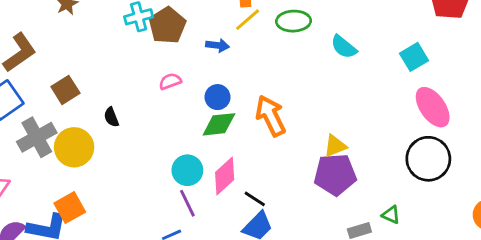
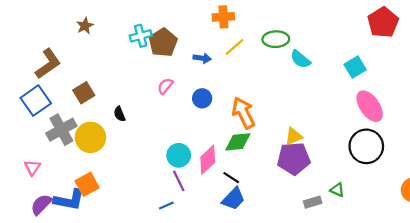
yellow line: (248, 20) -> (235, 47), moved
green ellipse: (293, 21) -> (276, 39), moved
pink semicircle: (170, 81) -> (165, 86), turned -30
green diamond: (219, 124) -> (238, 142), moved

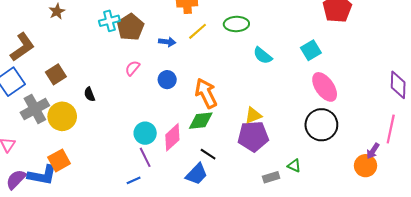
cyan semicircle: (300, 59) -> (263, 55), moved
black line: (231, 178) -> (208, 154), moved

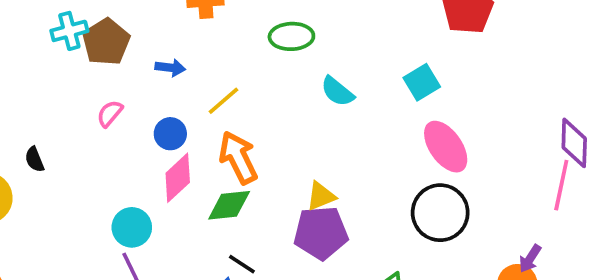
yellow line: (198, 31) -> (224, 101), moved
pink line: (391, 129) -> (561, 185), moved
pink diamond: (172, 137) -> (178, 178), moved

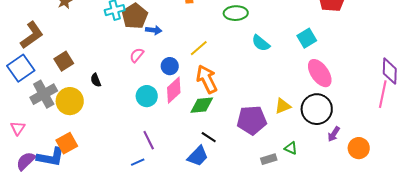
blue arrow: (170, 68) -> (154, 30), moved
yellow triangle: (321, 196) -> (283, 106), moved
cyan circle: (132, 227) -> (147, 96), moved
purple arrow: (530, 259) -> (334, 134), moved

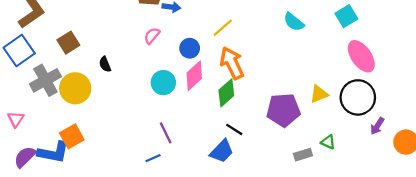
green diamond: (202, 105) -> (226, 93), turned -35

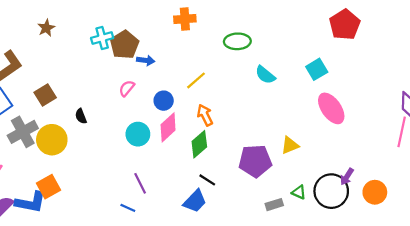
orange arrow: (232, 63) -> (205, 115), size x0.7
black circle: (358, 97) -> (331, 191), moved
blue line: (153, 158) -> (128, 208), turned 48

